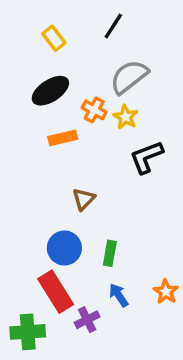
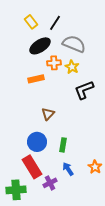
black line: (113, 26) -> (55, 23), moved
gray semicircle: (129, 77) -> (74, 44), turned 60
black ellipse: (50, 91) -> (40, 46), moved
orange cross: (94, 110) -> (54, 63), turned -32

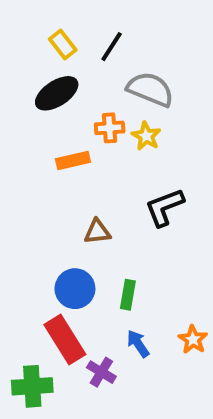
black ellipse: (40, 46) -> (57, 93), moved
black L-shape: (84, 90) -> (164, 207), moved
brown triangle: (48, 114) -> (97, 232), turned 40
purple cross: (50, 183) -> (101, 372), turned -32

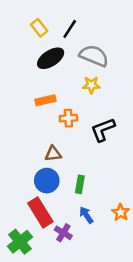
black ellipse: (57, 93) -> (51, 58), moved
orange cross: (110, 128) -> (68, 118), moved
yellow star: (146, 136) -> (91, 85), turned -30
brown triangle: (97, 232) -> (53, 154), moved
green cross: (32, 386) -> (20, 242), turned -35

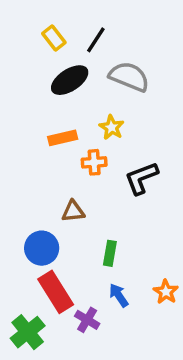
yellow star: (91, 85) -> (112, 127), moved, turned 30
blue circle: (47, 181) -> (42, 248), moved

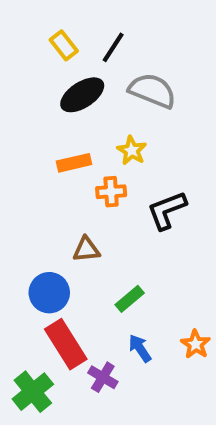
green rectangle: (110, 253) -> (130, 299), turned 40

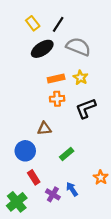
yellow star: (132, 150) -> (80, 78), moved
orange rectangle: (74, 163) -> (56, 79), moved
red rectangle: (66, 344) -> (34, 177), size x0.6
blue arrow: (140, 348) -> (72, 189), moved

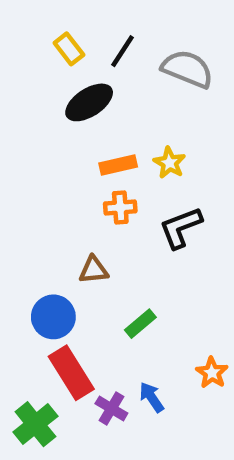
gray semicircle: (78, 47) -> (187, 69), moved
red rectangle: (34, 177) -> (71, 373), size x1.6

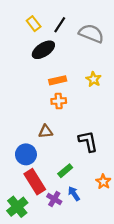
yellow star: (169, 163) -> (93, 79), moved
black L-shape: (181, 228) -> (88, 141), moved, turned 100
green rectangle: (140, 324) -> (65, 171), moved

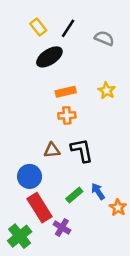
gray semicircle: (91, 33) -> (104, 38), size x0.7
black L-shape: (88, 141) -> (82, 150), moved
blue arrow: (74, 194) -> (98, 191), moved

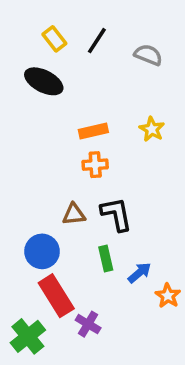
black ellipse: (49, 57) -> (44, 81), moved, turned 60
blue arrow: (98, 191) -> (139, 273), turned 84
green rectangle: (74, 195) -> (106, 259), moved, turned -63

